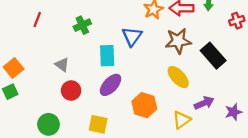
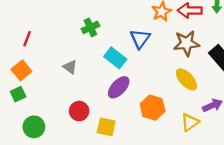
red line: (37, 19) -> (27, 39), moved
cyan rectangle: (107, 56) -> (115, 58), turned -50
red circle: (71, 91) -> (79, 111), moved
green circle: (49, 124) -> (34, 127), moved

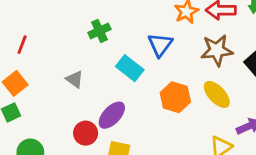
purple ellipse: (119, 87) -> (112, 115), moved
orange hexagon: (153, 108) -> (175, 97), moved

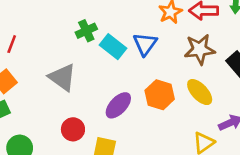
cyan rectangle: (130, 68) -> (113, 47), moved
gray triangle: (75, 79) -> (62, 77), size x1.6
purple ellipse: (112, 115) -> (118, 105), moved

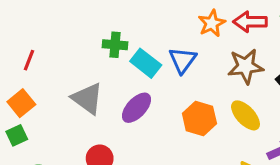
green cross: (86, 31) -> (115, 45), turned 30
purple ellipse: (118, 105) -> (136, 108), moved

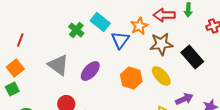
orange star: (212, 23) -> (139, 26), moved
green cross: (115, 45) -> (76, 30), turned 35
cyan rectangle: (146, 63) -> (100, 22), moved

